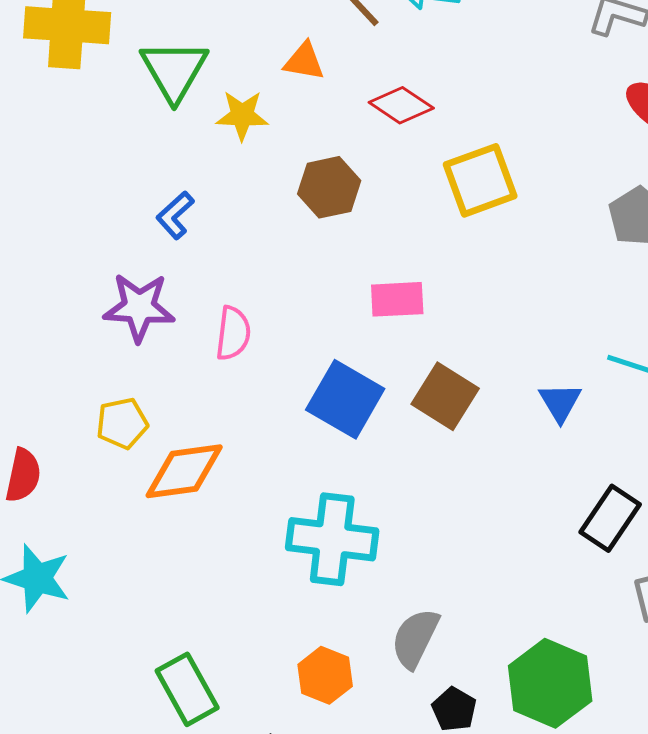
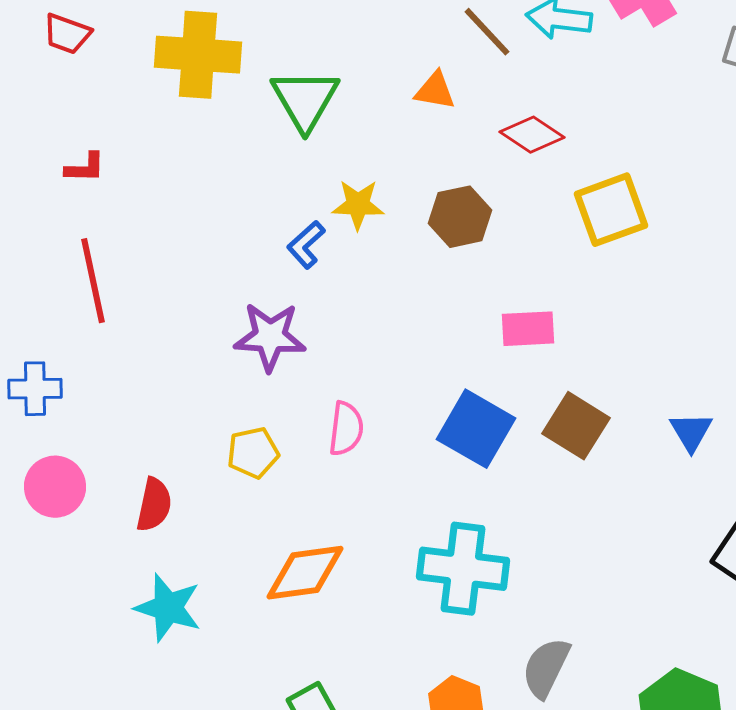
yellow star: (242, 115) -> (358, 205), moved
pink semicircle: (233, 333) -> (346, 429), moved
orange diamond: (184, 471) -> (305, 573), moved

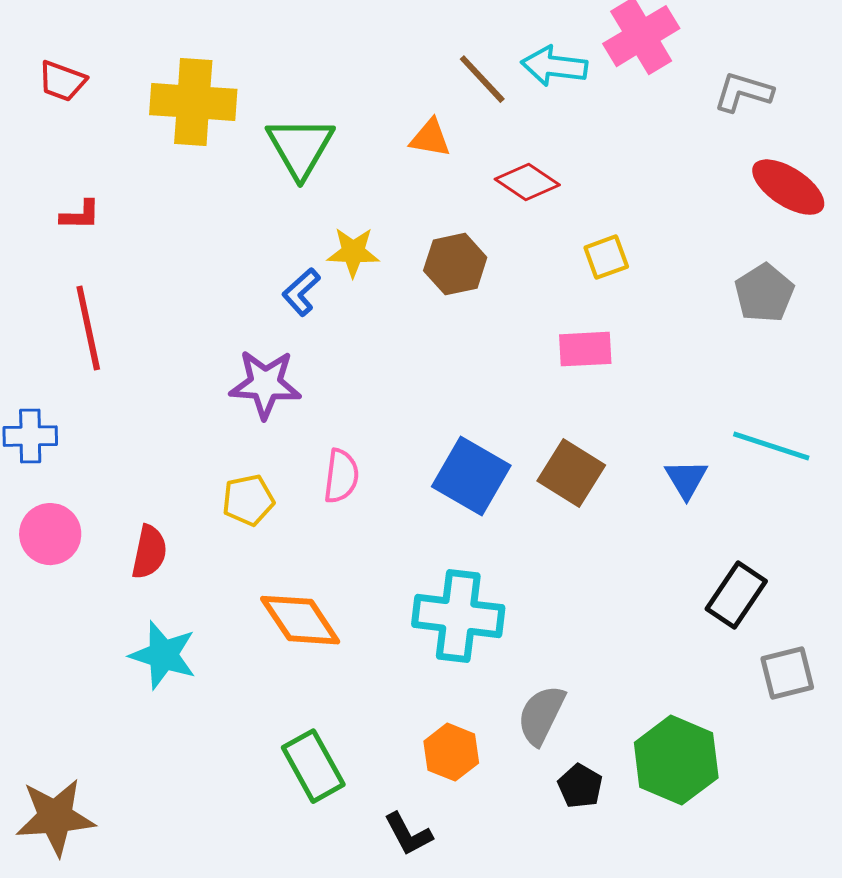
yellow square: (611, 210) -> (606, 257), size x0.6
pink rectangle: (528, 329) -> (585, 349), moved
orange diamond: (305, 573) -> (300, 620), turned 64

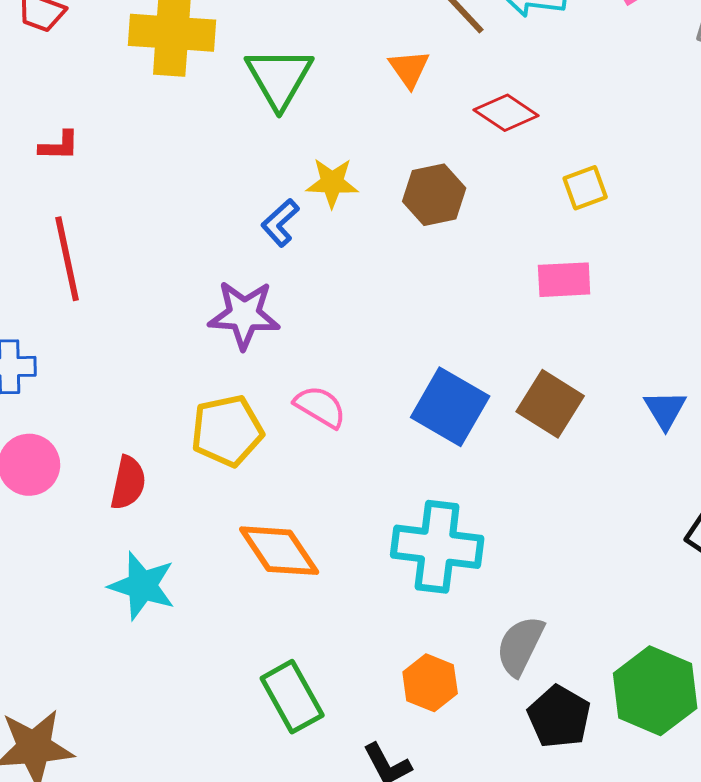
orange triangle: (430, 138) -> (409, 69), turned 45
pink semicircle: (341, 476) -> (320, 407), turned -66
yellow pentagon: (248, 500) -> (227, 431), size x1.4
black pentagon: (580, 786) -> (559, 717), size x1.4

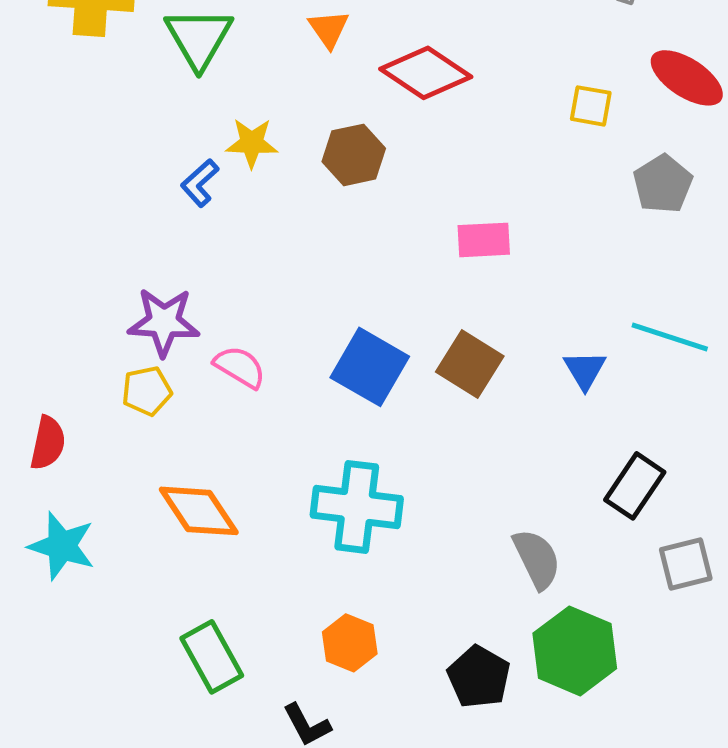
red diamond: (506, 113) -> (426, 73), size x1.4
yellow square: (585, 188) -> (591, 106), moved, turned 30
purple star: (244, 315) -> (164, 322), moved
yellow pentagon: (227, 431) -> (147, 391), size x0.7
gray semicircle: (520, 646) -> (537, 559), moved, turned 128

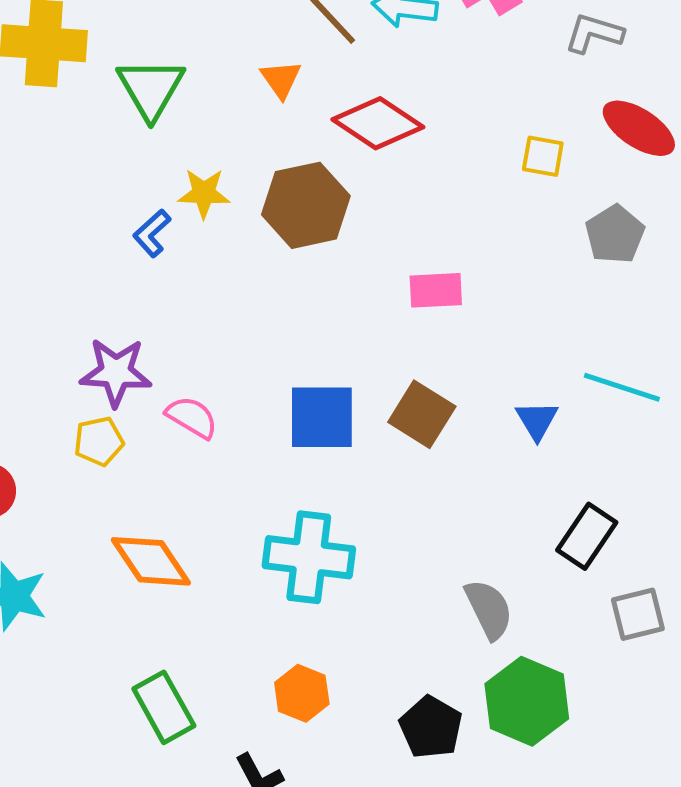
brown hexagon: (354, 155) -> (306, 205), size x1.4
blue square: (370, 367) -> (322, 417), turned -30

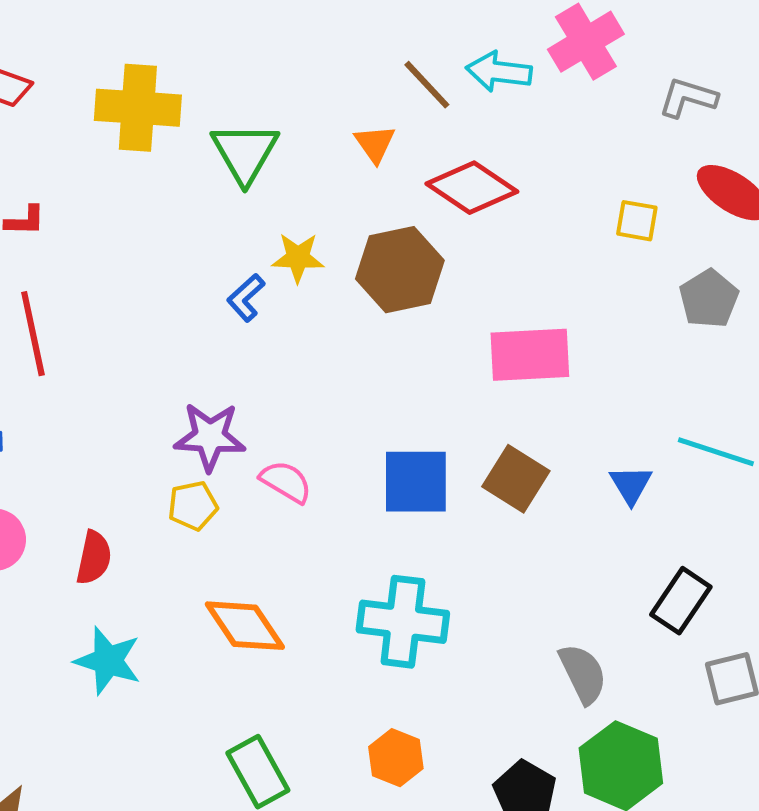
pink rectangle: (436, 290) -> (530, 355), size x1.5

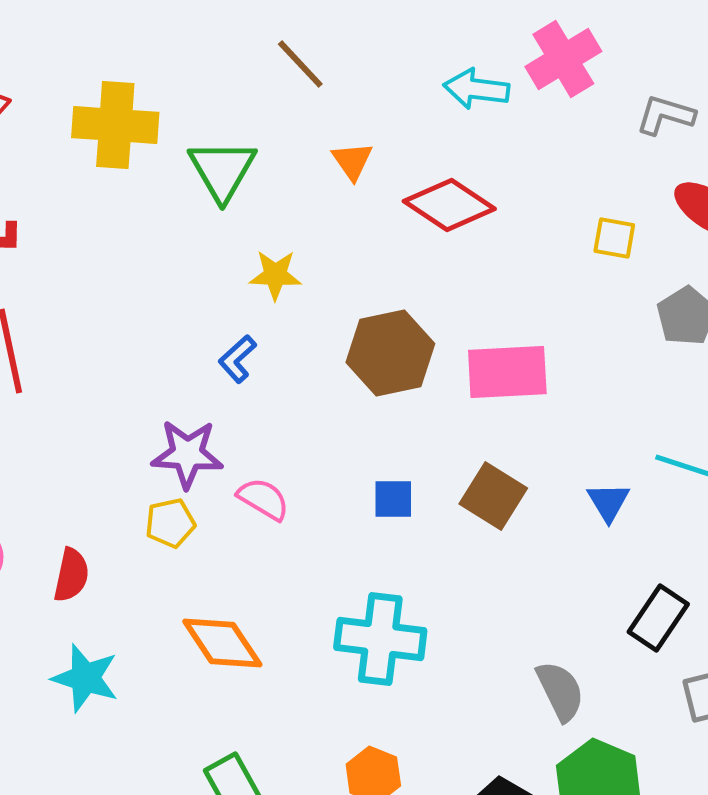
brown line: (427, 85) -> (300, 64), moved
brown hexagon: (400, 270) -> (390, 353), moved
blue L-shape: (246, 298) -> (237, 359), moved
blue square: (416, 482) -> (393, 499), size x0.6

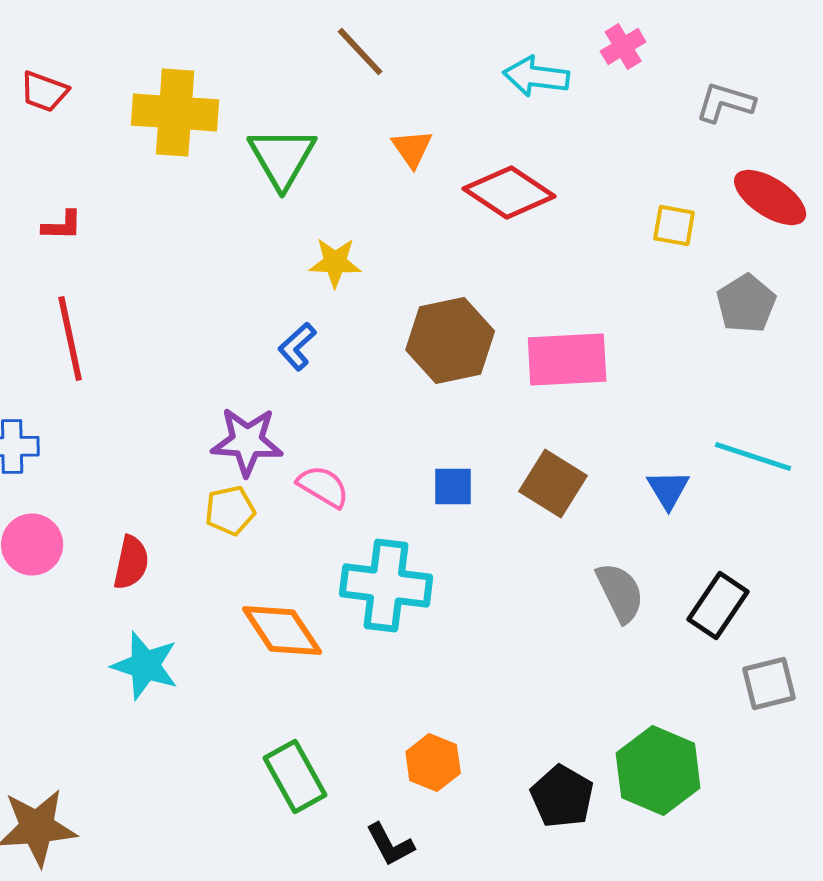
pink cross: (563, 59) -> (623, 46), size x0.6
cyan cross: (380, 639) -> (386, 586), moved
gray semicircle: (560, 691) -> (620, 592), moved

